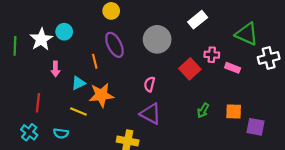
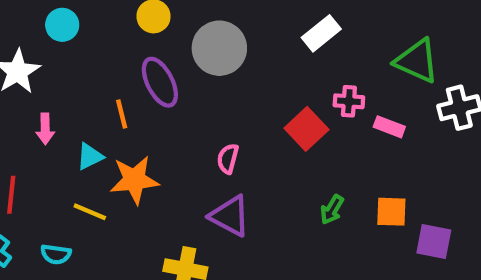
cyan circle: (64, 32) -> (62, 25), moved
gray circle: (157, 39) -> (219, 48), moved

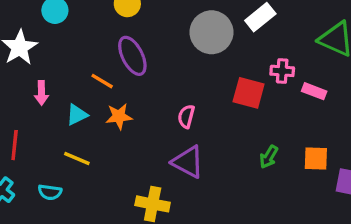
gray circle: (219, 48) -> (211, 32), moved
orange line: (122, 114) -> (102, 81), turned -45
red square: (306, 129) -> (249, 93), turned -32
orange star: (134, 180) -> (119, 116), moved, size x0.7

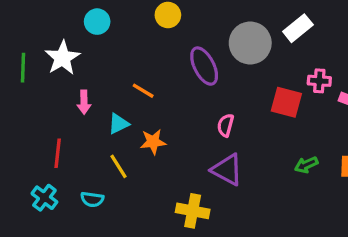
purple ellipse: (132, 56) -> (204, 66), moved
orange star: (119, 116) -> (153, 142), moved
green arrow: (269, 157) -> (306, 165), turned 35
yellow line: (77, 159) -> (119, 166), turned 35

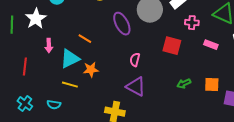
pink cross: (319, 81) -> (192, 23), moved
cyan triangle: (119, 124) -> (70, 59), size x1.5
red line: (58, 153) -> (25, 67), moved
yellow line: (119, 166) -> (70, 85), turned -42

